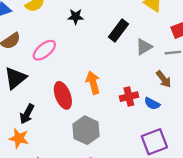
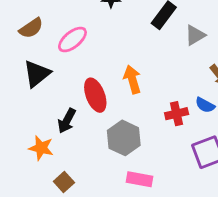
red cross: (129, 97) -> (177, 114), moved
black arrow: (27, 114) -> (67, 121), moved

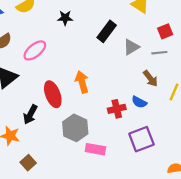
pink rectangle: (139, 179) -> (95, 149), moved

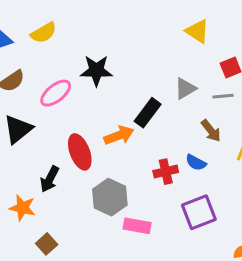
black star: (65, 18) -> (96, 70), moved, size x1.5
black rectangle: (107, 31) -> (148, 113), moved
orange arrow: (82, 82) -> (119, 135), turned 85

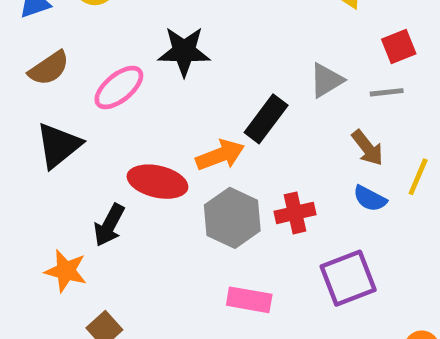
red ellipse: (80, 152) -> (157, 182), turned -56
blue semicircle: (196, 162) -> (370, 199), moved
gray hexagon: (110, 197) -> (232, 218), moved

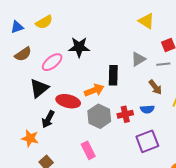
black rectangle: (266, 119) -> (113, 75), turned -36
black triangle: (59, 145) -> (39, 88), moved
blue semicircle: (370, 199) -> (147, 109), moved, turned -32
pink rectangle: (249, 300) -> (88, 150), moved, turned 54

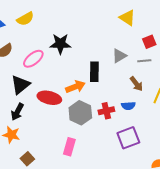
black arrow: (48, 119) -> (17, 112), moved
pink rectangle: (88, 150) -> (69, 147), turned 42

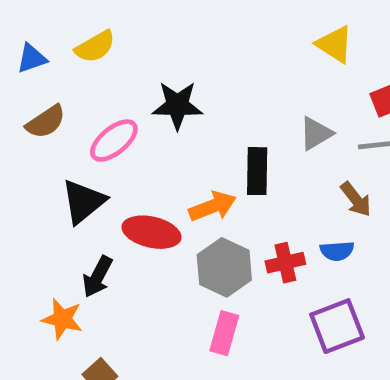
black arrow: (17, 112) -> (97, 277), moved
pink rectangle: (69, 147) -> (224, 333), moved

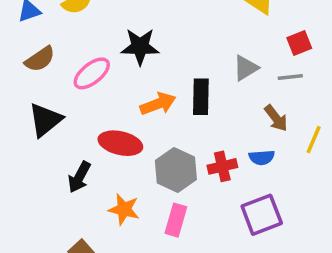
black triangle: (83, 202) -> (45, 120), moved
orange arrow: (213, 206) -> (158, 104), moved
orange star: (62, 319) -> (124, 209), moved

